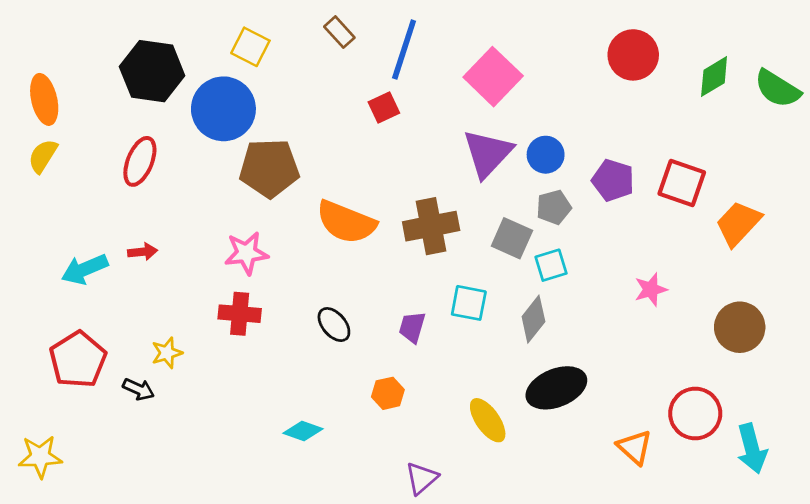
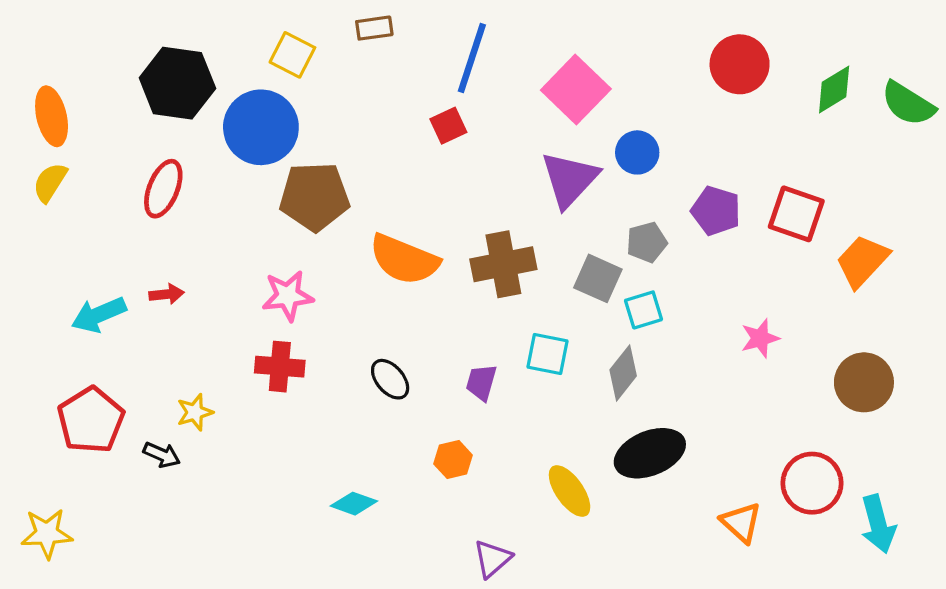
brown rectangle: (339, 32) -> (374, 28), moved, turned -56
blue circle: (546, 155) -> (637, 152), moved

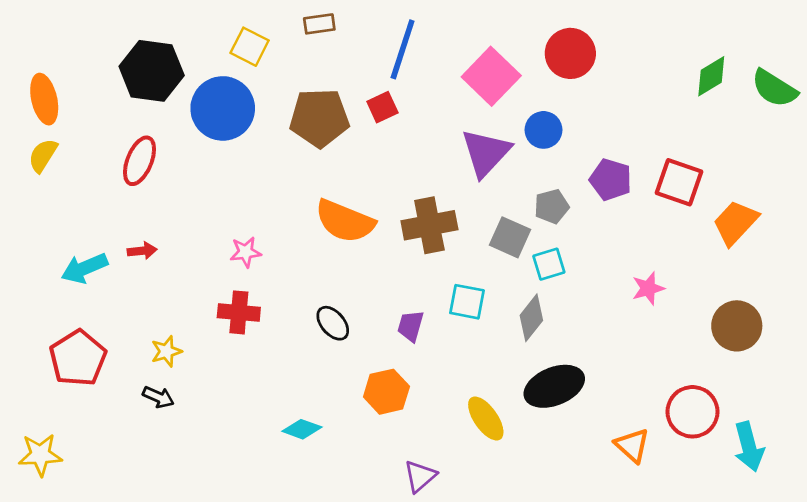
red circle: (740, 64) -> (570, 53), moved
brown pentagon: (314, 197) -> (319, 118), moved
pink star: (288, 296) -> (246, 252), size x0.7
black arrow: (162, 455) -> (158, 397), moved
orange hexagon: (453, 460) -> (386, 392), size x1.4

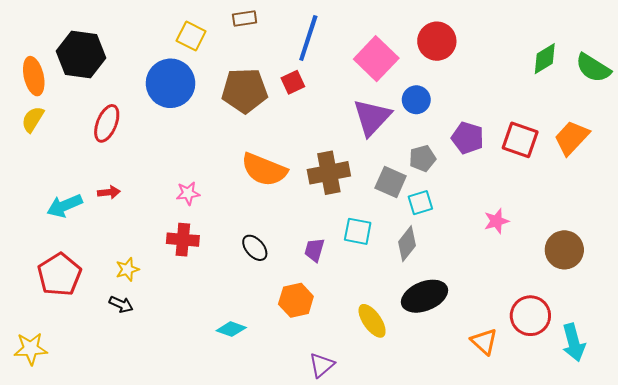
black hexagon: (152, 71) -> (81, 55), moved
orange trapezoid: (735, 223) -> (572, 138), moved

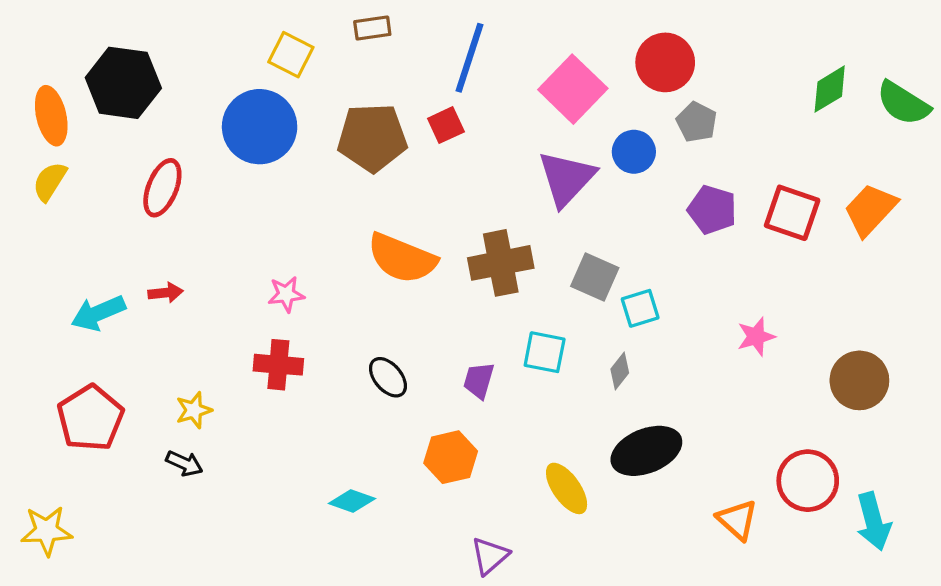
gray pentagon: (422, 158) -> (697, 122), moved, turned -30
gray diamond: (407, 244) -> (620, 371), size x0.7

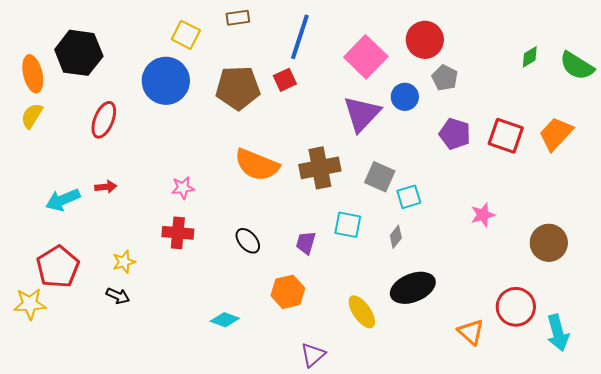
green diamond: (830, 89) -> (530, 57), size x0.7
yellow star: (47, 531) -> (30, 304), moved

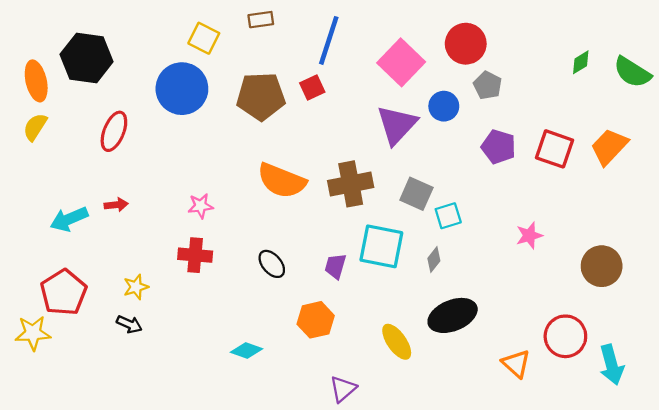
cyan square: (348, 225) -> (381, 246), size x1.5

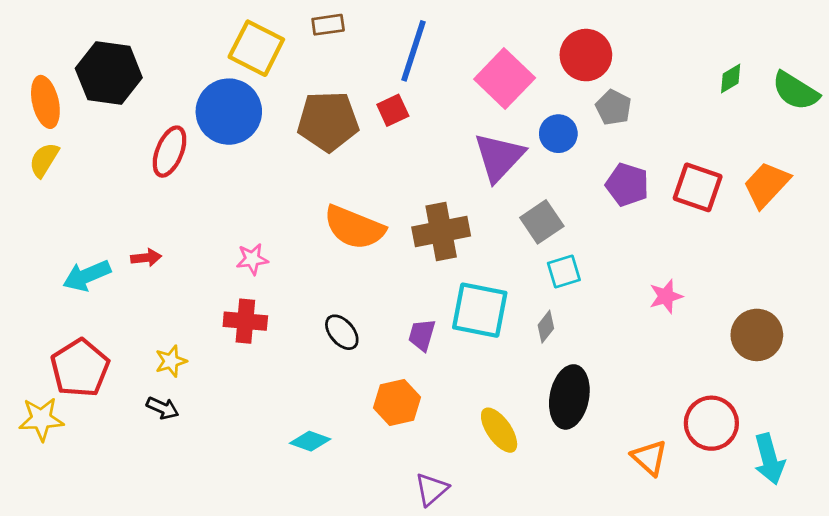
yellow square: (204, 38) -> (256, 48), size x1.4
red ellipse: (114, 131) -> (170, 152), moved
gray square: (416, 194) -> (542, 222), moved, turned 32
black ellipse: (453, 315) -> (569, 397), turned -57

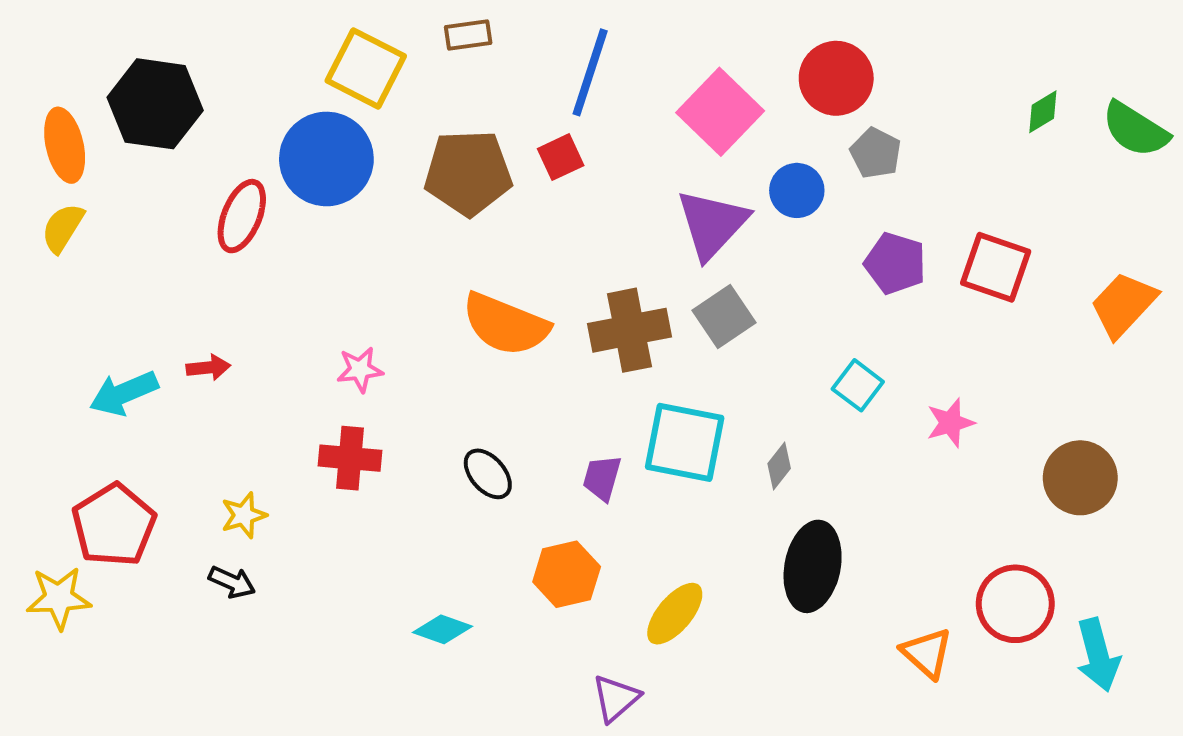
orange trapezoid: (767, 185) -> (1124, 305), moved
gray square: (542, 222) -> (724, 316), moved
cyan square: (564, 272) -> (858, 385), moved, turned -36
yellow ellipse: (499, 430) -> (675, 614), moved, turned 75

